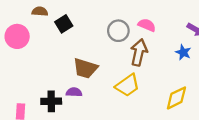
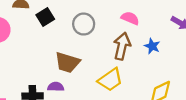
gray circle: (118, 31) -> (84, 24), moved
blue star: (183, 52) -> (152, 46), moved

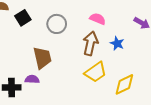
brown trapezoid: (67, 62) -> (42, 58), turned -120
yellow trapezoid: (110, 80) -> (96, 72), moved

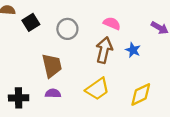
yellow trapezoid: (96, 72) -> (97, 89), moved
purple semicircle: (32, 79) -> (53, 93), moved

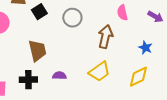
pink semicircle: (112, 23) -> (122, 13), moved, turned -126
blue star: (133, 50) -> (145, 48), moved
brown trapezoid: (52, 66) -> (37, 51), moved

